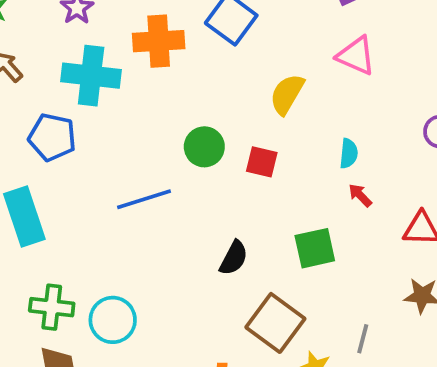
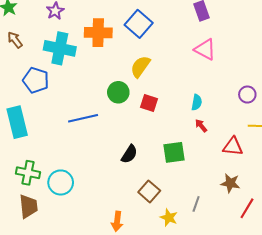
yellow semicircle: (287, 94) -> (140, 67), moved
brown square: (275, 323) -> (149, 191), size x0.7

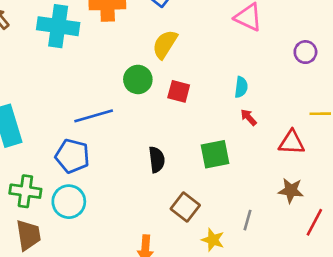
blue pentagon: (36, 80) -> (72, 156), moved
purple circle: (247, 95) -> (305, 52), moved
black semicircle: (129, 154) -> (157, 160), turned -36

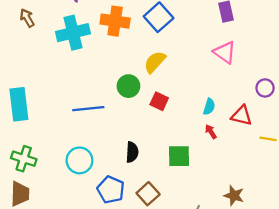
cyan cross: (58, 26) -> (73, 33), turned -32
red triangle: (292, 142) -> (242, 116), moved
blue pentagon: (72, 156) -> (111, 190), moved
cyan circle: (69, 202) -> (79, 160), moved

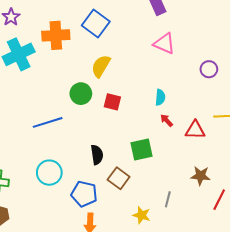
red triangle: (242, 116) -> (195, 130), moved
brown square: (148, 194) -> (119, 178), moved

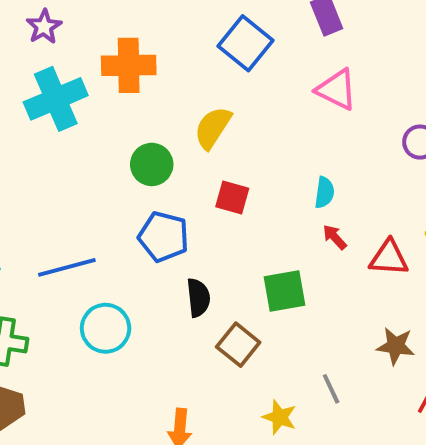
blue square: (96, 23) -> (245, 43), moved
green circle: (81, 94) -> (152, 164), moved
blue line: (48, 122) -> (67, 267), moved
blue pentagon: (84, 194) -> (164, 237), moved
gray line: (168, 199) -> (331, 389), turned -42

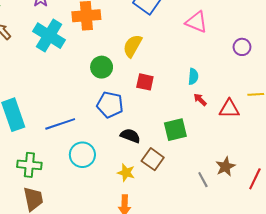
cyan cross: (56, 99) -> (49, 36), turned -32
black semicircle: (198, 298) -> (130, 136), turned -60
brown star: (396, 346) -> (225, 167), moved, turned -30
yellow star: (280, 417) -> (126, 173), moved

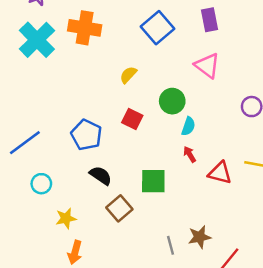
yellow semicircle: (133, 46) -> (128, 75), size x0.7
green circle: (102, 67) -> (172, 101), moved
blue line: (60, 124) -> (25, 143), turned -32
cyan circle: (82, 155) -> (41, 184), size x0.7
yellow star: (126, 173) -> (66, 218), moved, turned 30

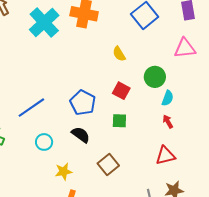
pink triangle: (207, 66) -> (185, 48), turned -45
yellow semicircle: (128, 75) -> (119, 54), turned -77
red triangle: (220, 173) -> (165, 156), moved, turned -30
black semicircle: (101, 176) -> (81, 135), moved
green square: (153, 181) -> (119, 121), moved, size x0.7

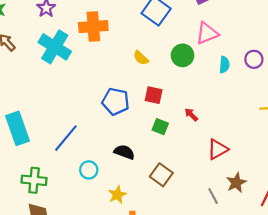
green circle: (155, 77) -> (183, 55), moved
cyan semicircle: (168, 98) -> (224, 65), moved
blue pentagon: (83, 103) -> (116, 101), moved
green square: (119, 121) -> (160, 127), turned 35
red arrow: (168, 122) -> (191, 115), moved

